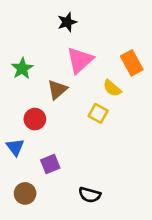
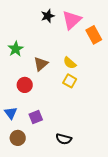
pink triangle: (80, 60) -> (72, 20), moved
orange rectangle: (132, 63) -> (94, 35), moved
yellow semicircle: (112, 88) -> (70, 63), moved
blue triangle: (15, 147) -> (11, 113), moved

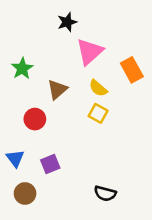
pink triangle: (72, 20) -> (90, 52), moved
orange rectangle: (94, 35) -> (132, 70), moved
black semicircle: (64, 139) -> (105, 193), moved

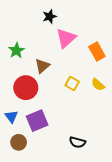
yellow semicircle: (98, 88) -> (98, 85), moved
red circle: (35, 119) -> (26, 88), size x1.5
purple square: (50, 164) -> (37, 121), size x1.5

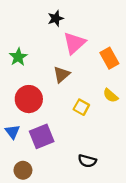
brown triangle: (42, 66) -> (61, 74), moved
yellow square: (72, 84) -> (81, 107), moved
brown circle: (19, 142) -> (23, 170), moved

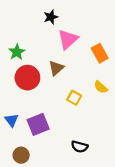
red circle: (29, 99) -> (27, 78), moved

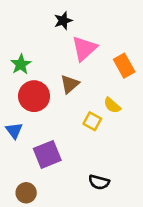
yellow semicircle: (101, 87) -> (112, 105), moved
blue triangle: (11, 120) -> (14, 131), moved

